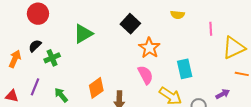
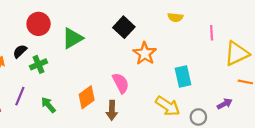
red circle: (38, 14) -> (39, 24), moved
pink semicircle: (145, 75) -> (121, 83), moved

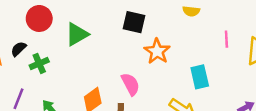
black square: (124, 27) -> (134, 22), turned -30
pink line: (212, 33) -> (226, 39), moved

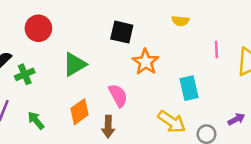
red circle: (39, 18) -> (38, 28), moved
green triangle: (77, 34) -> (75, 64), moved

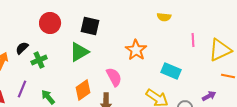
black square: (122, 32) -> (90, 26), moved
cyan rectangle: (189, 88) -> (171, 71), turned -54

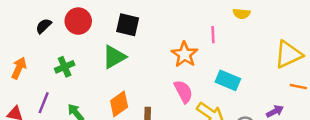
yellow semicircle: (164, 17) -> (241, 14), moved
pink line: (193, 40) -> (213, 35), moved
black semicircle: (22, 48) -> (44, 26), moved
pink semicircle: (114, 77) -> (183, 92), moved

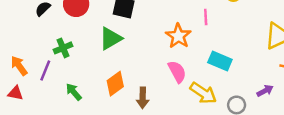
orange arrow: (19, 68) -> (19, 66), moved, turned -60
purple line: (44, 103) -> (45, 70), moved

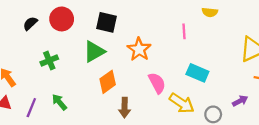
orange star: (178, 36) -> (139, 49), moved
purple line: (45, 70) -> (31, 108), moved
orange diamond: (115, 84) -> (108, 82), moved

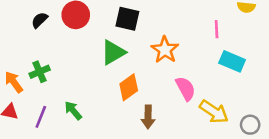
green cross: (49, 61) -> (40, 72), moved
cyan rectangle: (197, 73) -> (232, 61), moved

